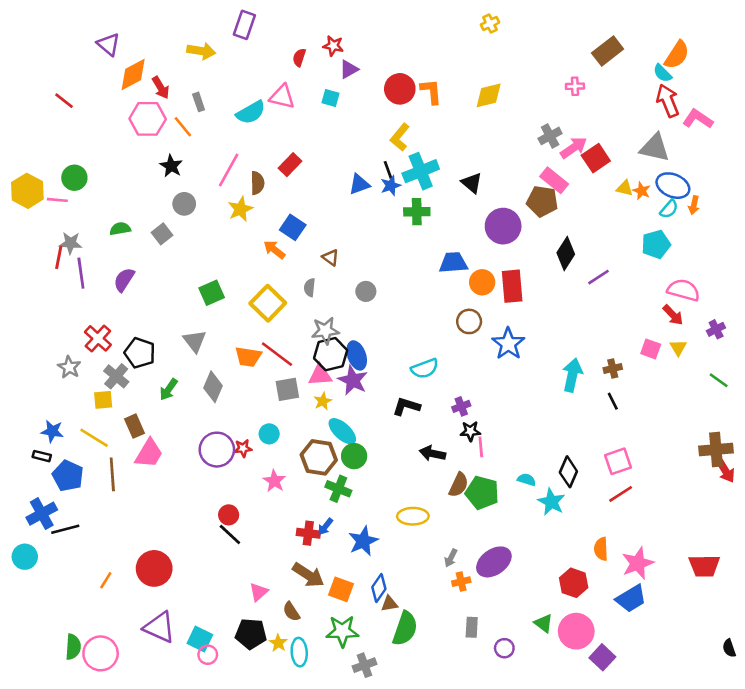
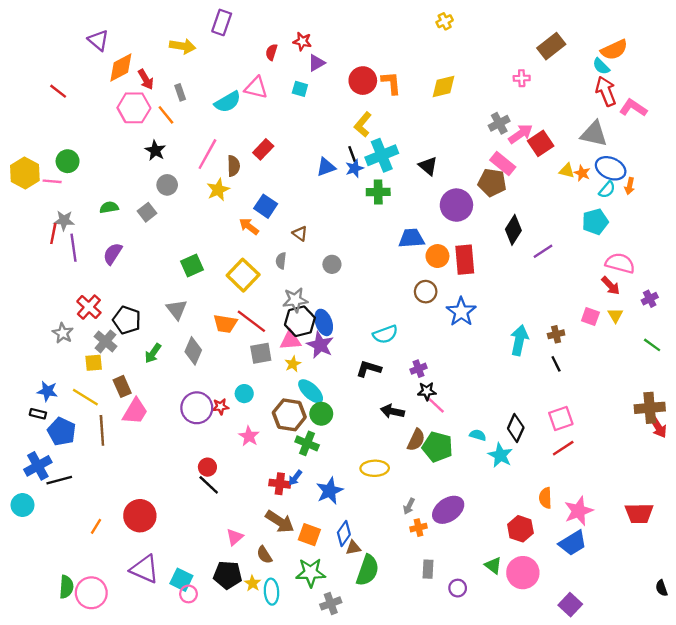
orange semicircle: (677, 55) -> (614, 50), turned 32
pink line: (481, 447) -> (436, 405), turned -42
purple square: (602, 657) -> (570, 605), moved

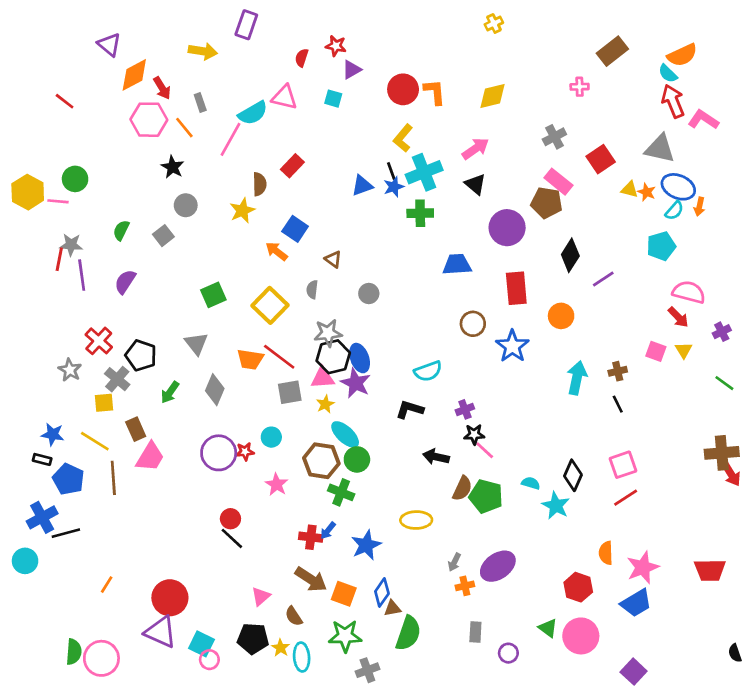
pink arrow: (520, 134) -> (475, 149), moved
pink line: (207, 154) -> (230, 139), moved
green semicircle: (109, 207) -> (121, 230), turned -54
orange circle: (437, 256) -> (561, 316), moved
red circle: (140, 516) -> (170, 598), moved

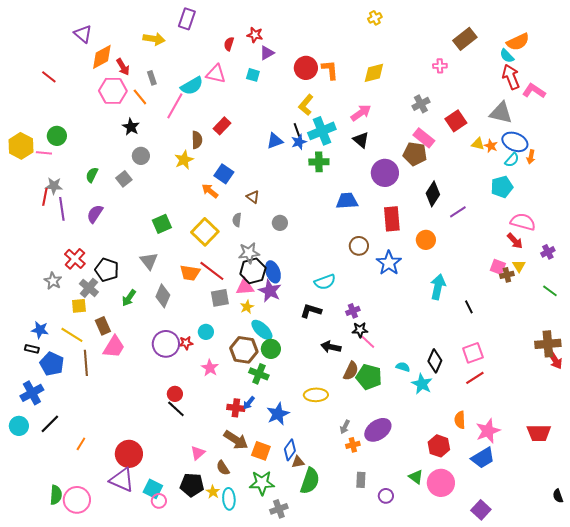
brown cross: (618, 371) -> (507, 275), moved
black line: (66, 533) -> (50, 424), moved, turned -30

